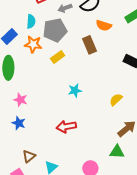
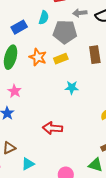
orange star: (33, 44) -> (38, 57), moved
cyan star: (75, 91) -> (72, 88), moved

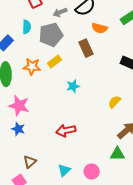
pink star: (15, 91) -> (19, 106), size x1.5
cyan triangle: (28, 164) -> (64, 170), moved

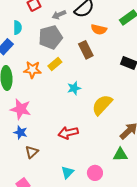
cyan semicircle: (27, 27) -> (17, 28), moved
yellow semicircle: (114, 102) -> (102, 105), moved, size x1.6
brown triangle: (30, 162) -> (32, 152), moved

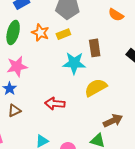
brown rectangle: (86, 50) -> (95, 48), moved
cyan star: (74, 88) -> (74, 63), size x1.6
pink star: (21, 109) -> (17, 66), turned 30

